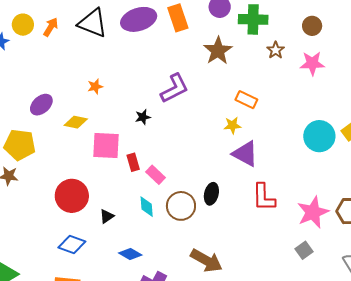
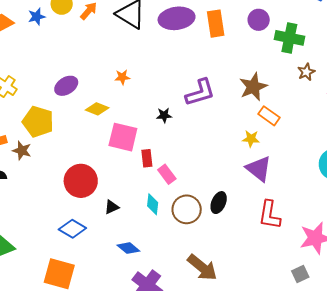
brown star: (218, 51) -> (253, 87), moved

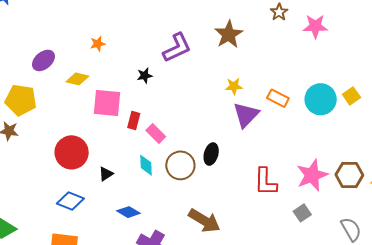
orange rectangle: (269, 116) -> (278, 98), moved
red rectangle: (147, 158) -> (134, 120), turned 30
purple triangle: (259, 169) -> (246, 115), turned 44
red L-shape: (270, 215) -> (266, 182), moved

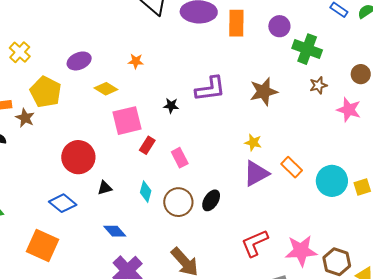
pink square: (107, 103) -> (127, 121), turned -36
pink rectangle: (156, 134) -> (180, 158), moved
red L-shape: (266, 182) -> (255, 243), turned 48

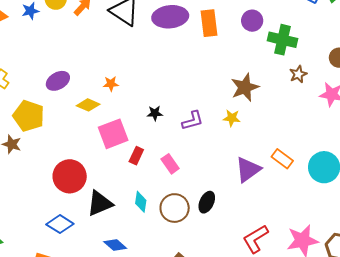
orange star: (136, 61) -> (111, 84), moved
purple L-shape: (210, 89) -> (193, 121), moved, size x0.7
yellow star: (253, 142) -> (232, 118), moved
black triangle: (105, 188) -> (100, 203), size x1.8

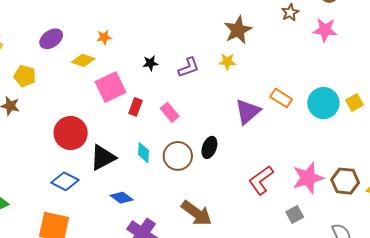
yellow pentagon: (29, 116) -> (25, 76), size x0.7

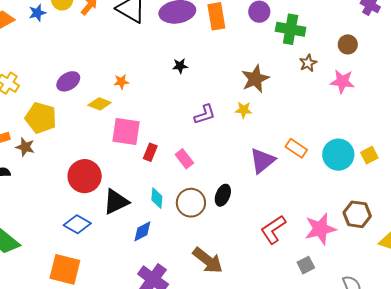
black star: (150, 63) -> (180, 66), moved
yellow pentagon: (25, 76) -> (41, 118), size x1.4
pink square: (110, 87) -> (126, 132), turned 32
brown hexagon: (345, 181) -> (357, 214), moved
blue diamond: (122, 198) -> (142, 231), moved, turned -65

